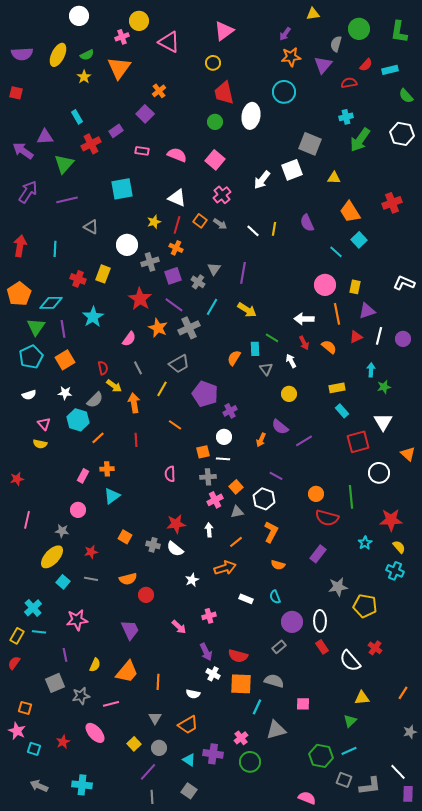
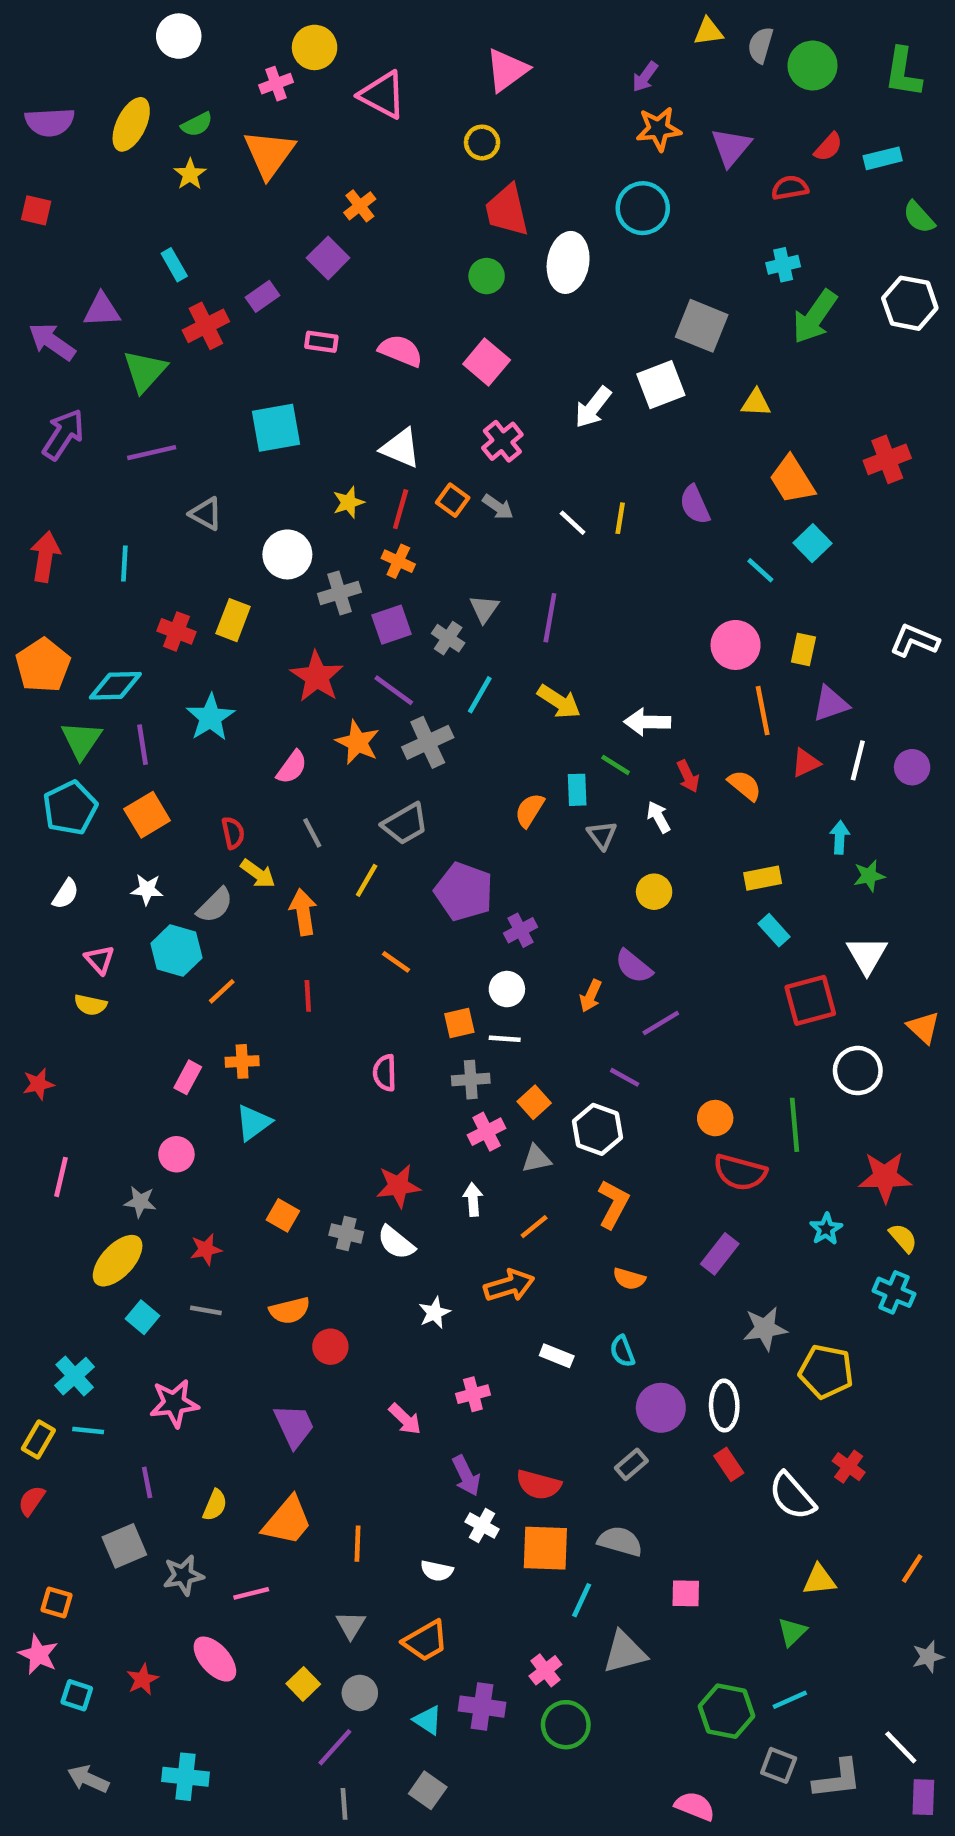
gray semicircle: (336, 44) -> (760, 45), moved
white arrow: (304, 319) -> (647, 722), moved
white semicircle: (29, 395) -> (66, 894), turned -40
purple line: (304, 441) -> (661, 1023), moved

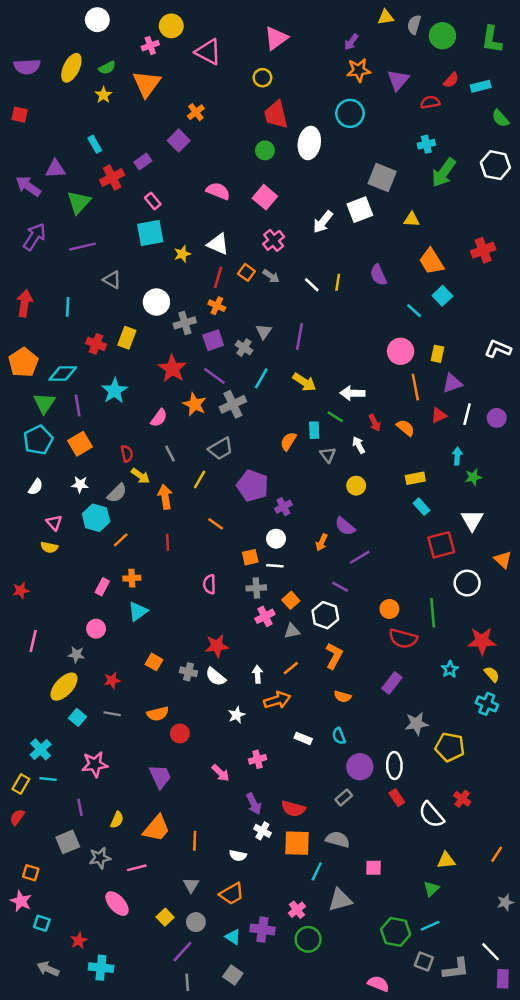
pink rectangle: (321, 342) -> (153, 201), moved, turned 42
yellow star: (348, 502) -> (182, 254), moved
white arrow: (473, 1200) -> (258, 674), moved
red star: (143, 1679) -> (79, 941), moved

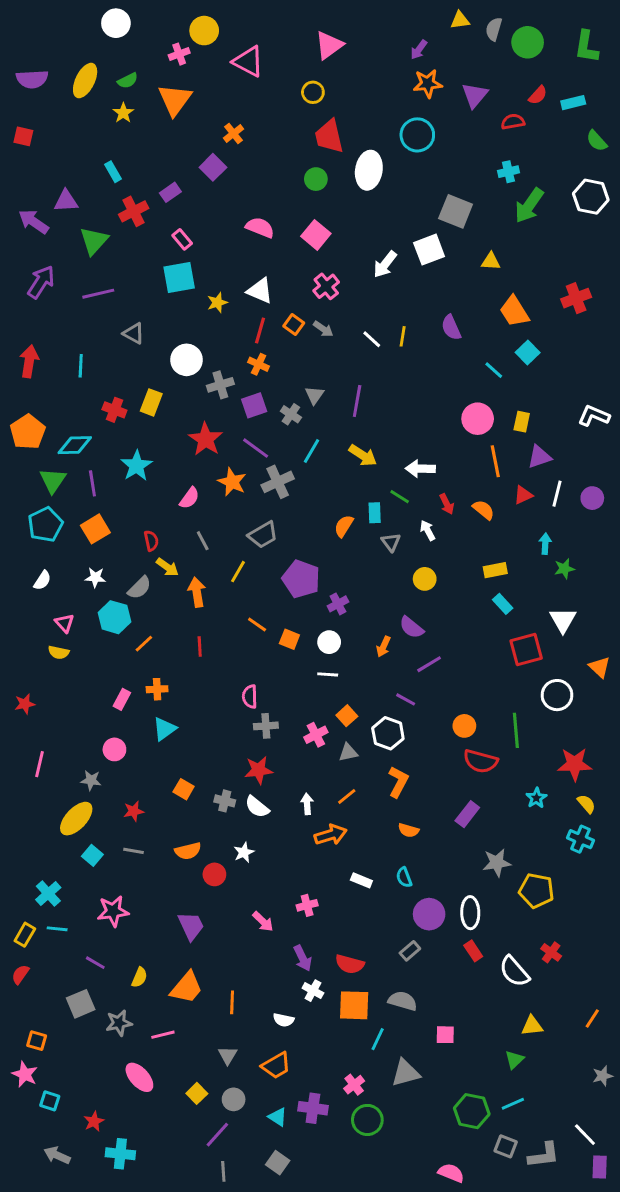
orange square: (250, 557) -> (289, 639), moved, turned 35
gray cross: (256, 588) -> (266, 726), moved
white star: (237, 715) -> (244, 852), moved
purple line: (80, 807) -> (95, 963), turned -49

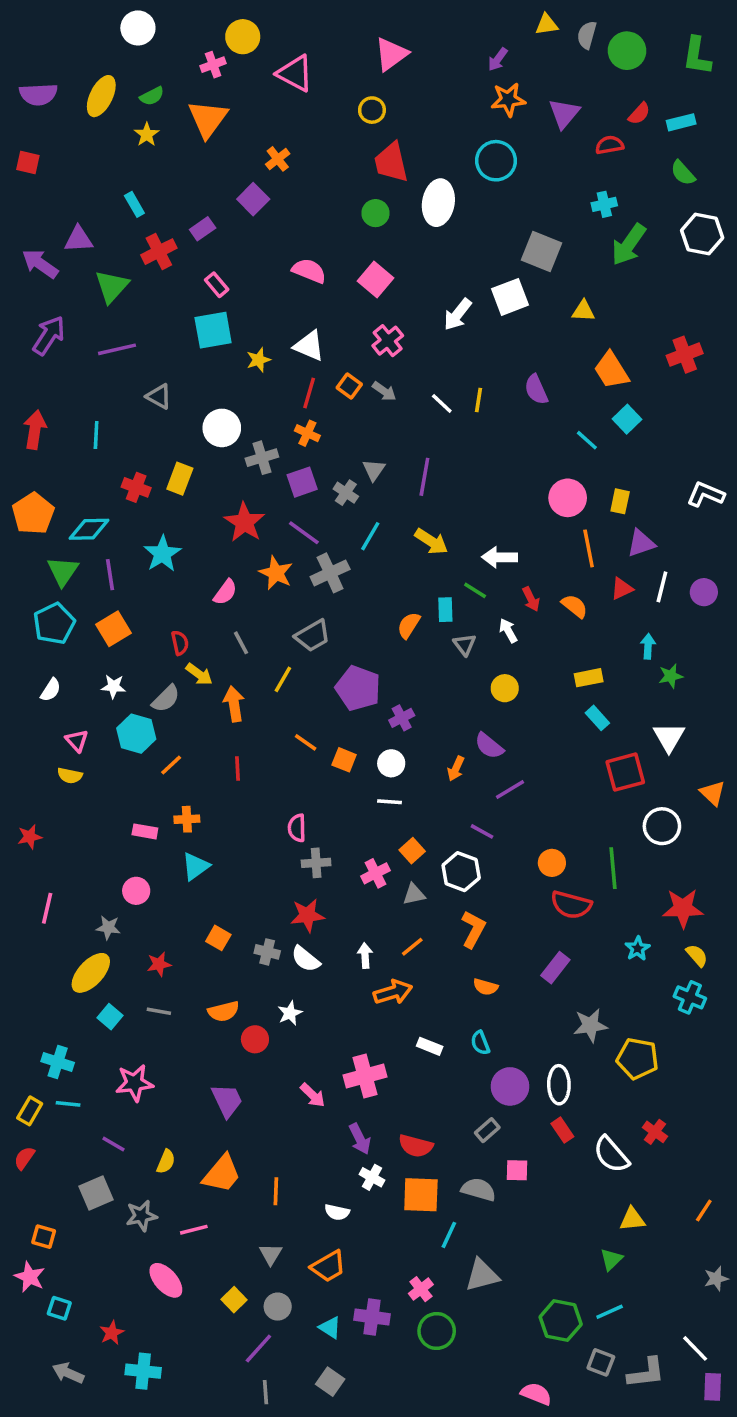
green semicircle: (597, 141) -> (683, 173), moved
pink rectangle: (122, 699) -> (145, 831), turned 72
cyan cross: (48, 894) -> (58, 1062), turned -30
pink cross: (307, 905) -> (365, 1076), size x1.6
pink square: (445, 1035) -> (517, 1170), moved

